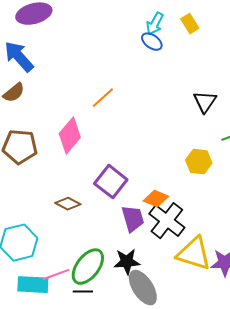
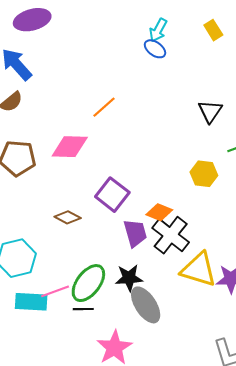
yellow rectangle: (190, 24) -> (213, 30), moved
pink diamond: (70, 136) -> (70, 147), turned 51

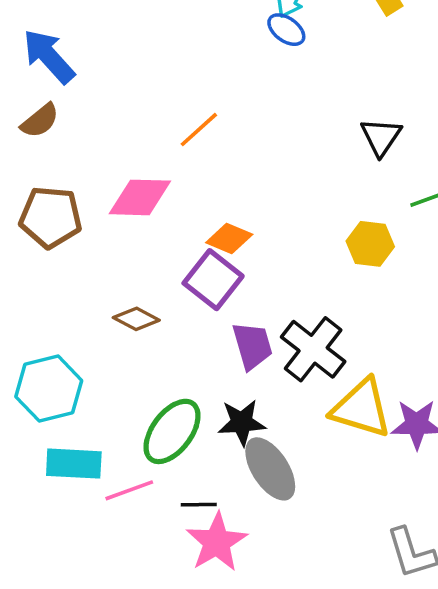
orange diamond: (159, 212) -> (229, 239), moved
pink line: (55, 291) -> (129, 490), moved
black line: (83, 309) -> (199, 505), moved

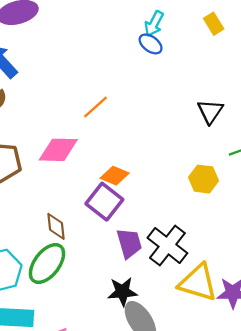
brown diamond: (136, 319) -> (56, 226), turned 56
green ellipse: (172, 431) -> (47, 264), moved

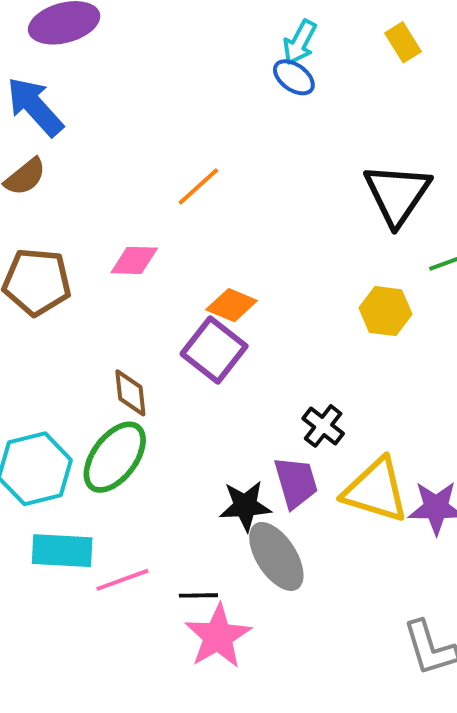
black triangle: (210, 112) -> (397, 194), size x1.5
pink diamond: (58, 150) -> (134, 260), size x0.7
purple trapezoid: (129, 243) -> (296, 482), moved
black cross: (167, 245) -> (323, 426), size x0.6

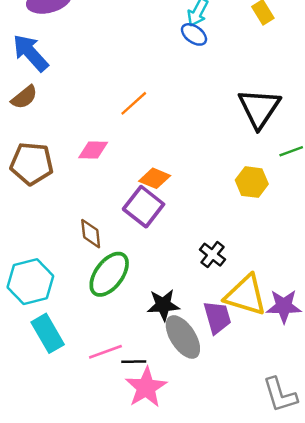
green ellipse: (115, 457) -> (109, 274), moved
purple trapezoid: (296, 482) -> (217, 317), moved
cyan rectangle: (62, 551) -> (48, 333), turned 57
pink line: (123, 580) -> (105, 352), moved

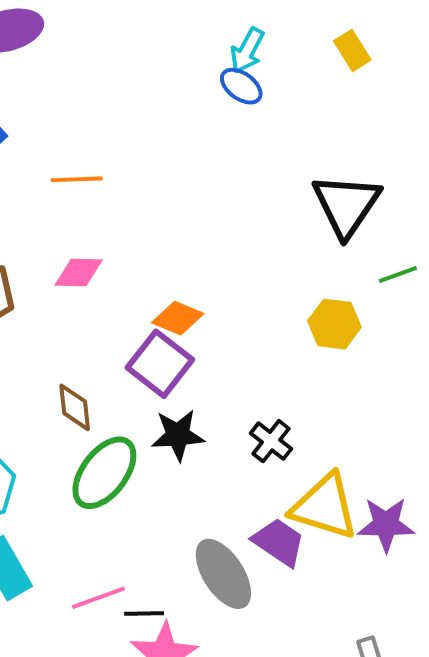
orange line: (134, 103) -> (77, 179), moved, turned 40
black star: (163, 305) -> (178, 435), moved
purple trapezoid: (217, 317) -> (279, 542), turned -40

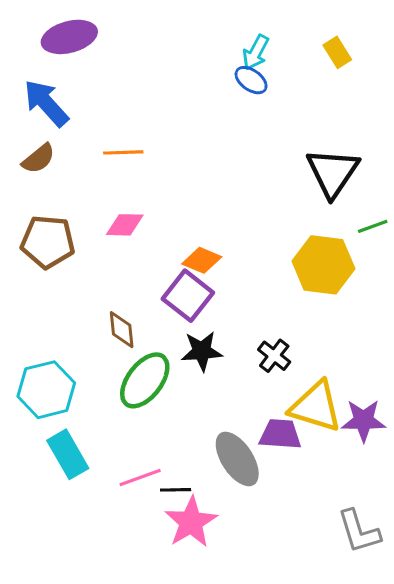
yellow hexagon: (334, 324) -> (323, 265), size x1.5
purple trapezoid: (279, 542) -> (280, 434), turned -30

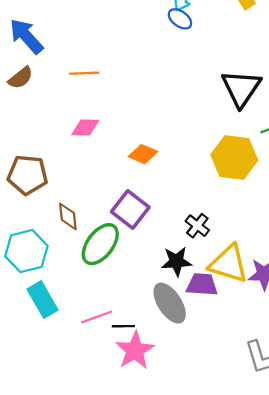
brown pentagon: (48, 242) -> (27, 175), moved
purple square: (188, 296) -> (130, 209), moved
brown diamond: (122, 330) -> (68, 216), moved
black star: (202, 351) -> (177, 261), moved

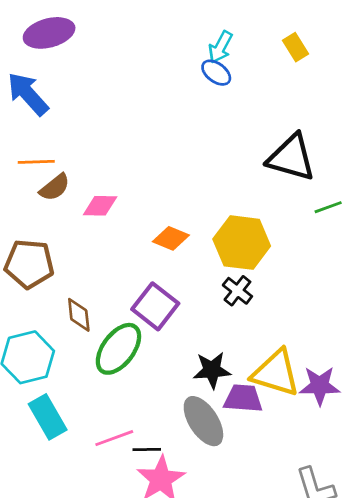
orange line: (84, 73) -> (36, 162), moved
brown semicircle: (21, 78) -> (55, 187), moved
black triangle: (241, 88) -> (291, 158), turned -48
yellow hexagon: (234, 157) -> (242, 243), moved
black cross: (197, 226) -> (237, 291), moved

